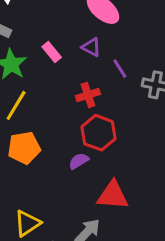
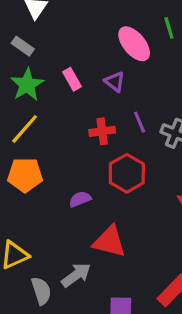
purple line: (120, 69) -> (140, 122), moved
red hexagon: (99, 133) -> (127, 173), moved

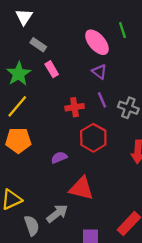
gray rectangle: (23, 46) -> (38, 45), moved
purple triangle: (115, 82) -> (99, 72), moved

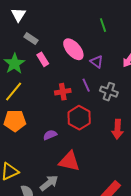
pink ellipse: (97, 42) -> (73, 49), moved
purple triangle: (99, 72) -> (97, 62), moved

